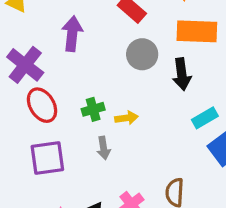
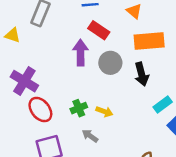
purple arrow: (72, 34) -> (80, 53), moved
yellow arrow: (127, 118) -> (104, 112), turned 35
gray arrow: (104, 148) -> (90, 136), turned 140

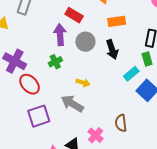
orange rectangle: (149, 41) -> (117, 21), size x0.7
green cross: (79, 108) -> (55, 62), moved
gray arrow: (90, 136) -> (72, 104), size x1.6

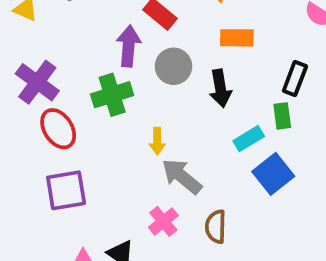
green cross: (55, 62) -> (112, 95), size x1.5
yellow arrow: (83, 83) -> (157, 141), turned 64
gray arrow: (72, 104) -> (182, 176), moved
pink cross: (96, 135) -> (163, 221), moved

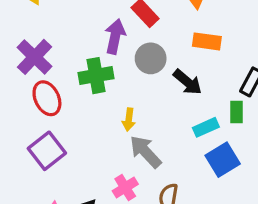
black arrow: (220, 88) -> (188, 82), turned -48
purple square: (66, 190) -> (47, 151), turned -36

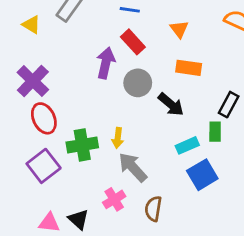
green cross: (96, 76) -> (82, 145), moved

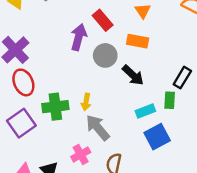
orange rectangle: (189, 68) -> (138, 41), moved

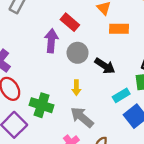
orange rectangle: (138, 41) -> (119, 29), moved
yellow arrow: (86, 102) -> (76, 88), moved
green cross: (55, 107) -> (42, 105), turned 35

